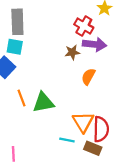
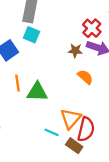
cyan square: (15, 47) -> (31, 35), moved
orange semicircle: (88, 77) -> (85, 77), turned 91

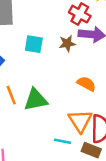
cyan square: (31, 35) -> (34, 44), moved
orange semicircle: (85, 77) -> (86, 84), moved

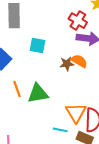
brown star: (67, 43) -> (67, 64), moved
orange semicircle: (86, 84) -> (79, 61), moved

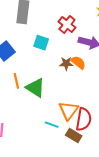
red cross: (78, 21) -> (67, 25), moved
green triangle: (38, 93) -> (35, 88), turned 35

